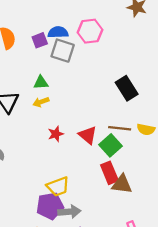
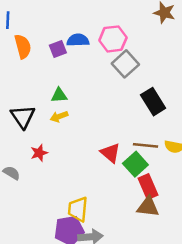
gray square: (63, 51) -> (125, 64), moved, turned 30
red star: (56, 134) -> (39, 153), moved
red rectangle: (109, 173) -> (148, 187), moved
yellow trapezoid: (58, 187) -> (78, 209), turned 115

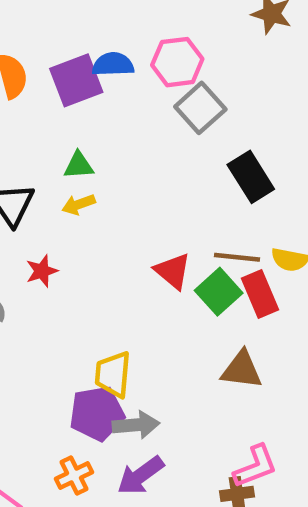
purple square: (58, 49) -> (76, 80), size x1.6
red rectangle: (148, 187) -> (260, 294), moved

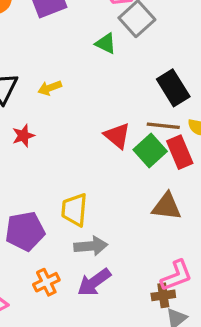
green triangle: (79, 165) -> (106, 43), moved, turned 30
black rectangle: (251, 177) -> (173, 88), moved
purple pentagon: (97, 413) -> (25, 231), moved

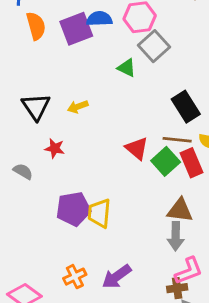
red star: (23, 136) -> (55, 148), turned 30
purple pentagon: (25, 231) -> (73, 209), moved
gray arrow: (91, 246) -> (176, 236), moved, turned 96

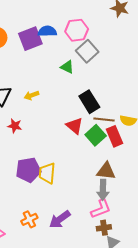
black rectangle: (186, 107) -> (89, 102), moved
pink L-shape: (189, 271) -> (101, 209), moved

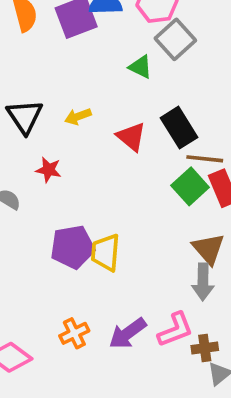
red triangle: (75, 126) -> (131, 137), moved
brown triangle: (106, 171) -> (208, 249), turned 42
pink L-shape: (101, 209) -> (175, 330), moved

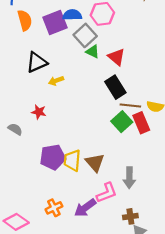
gray square: (175, 39) -> (85, 35), moved
black triangle: (25, 117) -> (37, 62), moved, turned 40
red triangle: (131, 137) -> (116, 57), moved
brown triangle: (208, 249) -> (95, 163), moved
pink L-shape: (175, 330) -> (107, 193), moved

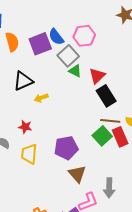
blue semicircle: (72, 15) -> (56, 37), turned -126
red triangle: (116, 57) -> (97, 76), turned 36
black rectangle: (115, 87) -> (106, 96), moved
purple pentagon: (53, 157) -> (66, 148), moved
yellow trapezoid: (72, 160) -> (29, 154), moved

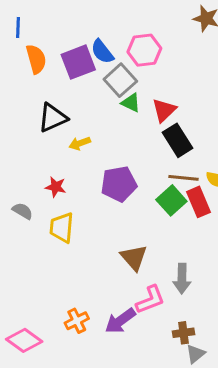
purple pentagon: (66, 148) -> (119, 184), moved

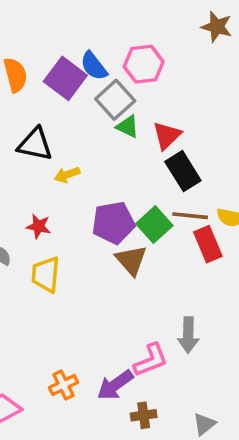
purple square: (78, 62) -> (65, 78), turned -32
black triangle: (53, 118) -> (35, 144), turned 36
green square: (171, 200) -> (154, 225), moved
brown triangle: (134, 258) -> (131, 260), moved
brown cross: (184, 333) -> (144, 415), moved

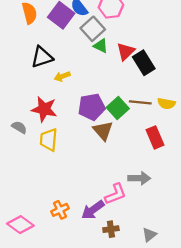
black triangle: (35, 144) -> (42, 57), turned -30
black rectangle: (183, 171) -> (144, 63), moved
red star: (39, 226) -> (44, 109), size x1.6
red rectangle: (208, 244) -> (155, 137), moved
gray arrow: (188, 335) -> (139, 178), turned -90

